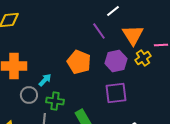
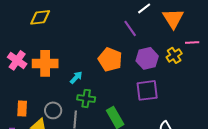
orange triangle: (133, 35) -> (173, 18), moved
gray circle: (29, 95) -> (53, 110), moved

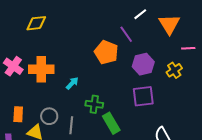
yellow cross: (174, 55) -> (174, 70), moved
orange pentagon: (110, 59) -> (106, 52), moved
green cross: (86, 98) -> (94, 104), moved

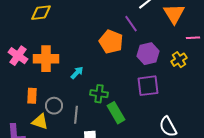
orange rectangle: (18, 114) -> (32, 96), moved

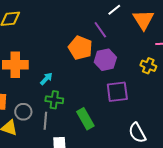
purple hexagon: (148, 54) -> (105, 60), moved
yellow cross: (179, 60) -> (148, 66), turned -35
green cross: (99, 94) -> (54, 100), moved

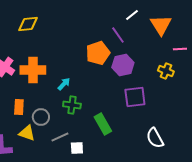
orange pentagon: (80, 48) -> (98, 53), turned 30
gray line: (45, 121) -> (60, 137), moved, turned 60

